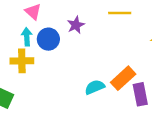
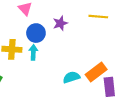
cyan arrow: (27, 37) -> (33, 52), moved

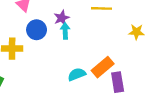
cyan arrow: (33, 52) -> (65, 31), moved

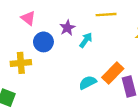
cyan arrow: (65, 31) -> (86, 40), moved, turned 42

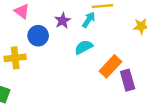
cyan arrow: (86, 40) -> (89, 20), moved
cyan semicircle: (88, 83) -> (84, 47), moved

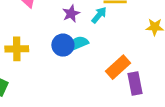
blue circle: (38, 36) -> (63, 45), moved
cyan semicircle: (84, 47) -> (78, 43), moved

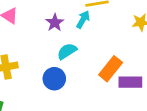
blue circle: (63, 45) -> (54, 79), moved
purple rectangle: (135, 83) -> (130, 82), turned -70

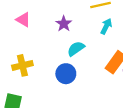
cyan arrow: (83, 19) -> (106, 26), moved

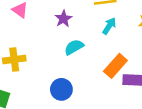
blue circle: (66, 74) -> (61, 89), moved

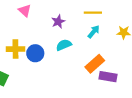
blue circle: (61, 89) -> (35, 53), moved

